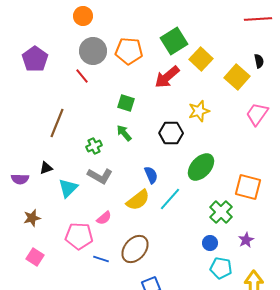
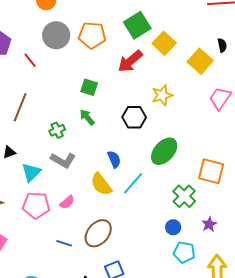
red line: (82, 76) -> (30, 60), moved
yellow semicircle: (138, 200) -> (101, 184), turned 90
pink pentagon: (79, 236) -> (36, 205), moved

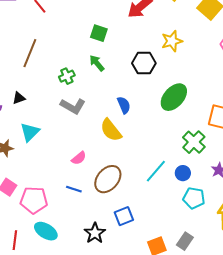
cyan triangle: (31, 172) -> (30, 132), moved
cyan line: (133, 183) -> (156, 171), moved
pink semicircle: (67, 202) -> (79, 158), moved
pink pentagon: (36, 205) -> (34, 200), moved

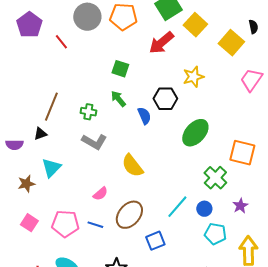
brown line: (30, 53) -> (51, 107), moved
green cross: (67, 76) -> (88, 112), turned 35
blue semicircle: (124, 105) -> (144, 116), moved
pink pentagon: (34, 200) -> (65, 224), moved
blue square: (124, 216) -> (155, 241), moved

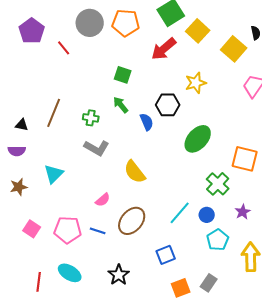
black triangle: (40, 134) -> (22, 125), moved, turned 32
brown star: (26, 184) -> (19, 187), moved
cyan pentagon: (215, 234) -> (218, 240), turned 30
blue square: (155, 241) -> (166, 255), moved

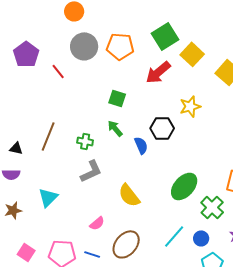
green ellipse: (198, 139) -> (184, 186), moved
gray L-shape: (97, 148) -> (91, 171), turned -55

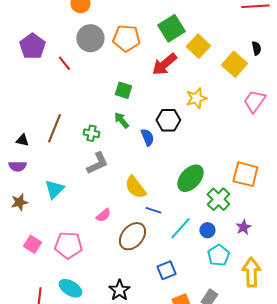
blue line: (92, 254) -> (153, 210), moved

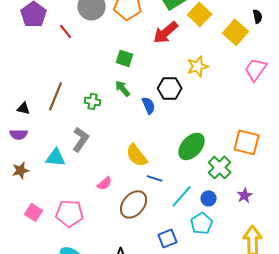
gray L-shape: (97, 163) -> (81, 139), moved, turned -30
cyan triangle: (54, 189) -> (56, 157), turned 50
cyan pentagon: (218, 255) -> (202, 223), moved

